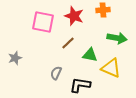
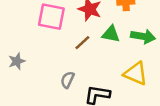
green triangle: (90, 55) -> (111, 34), moved

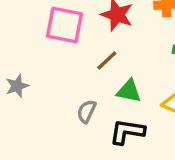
green triangle: (111, 34) -> (129, 91), moved

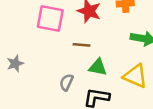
brown line: (107, 61) -> (82, 45), turned 48

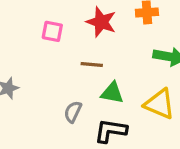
pink square: (50, 18) -> (52, 31), size x0.6

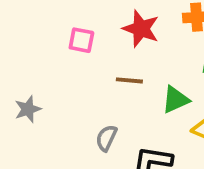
green triangle: (112, 93) -> (175, 100), moved, turned -35

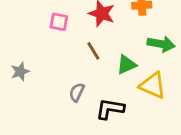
brown line: (129, 80) -> (93, 51), turned 54

